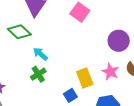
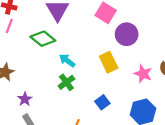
purple circle: (119, 41) -> (127, 34), moved
yellow rectangle: (85, 78) -> (109, 62), moved

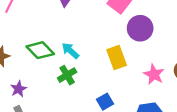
green diamond: (43, 39) -> (40, 50), moved

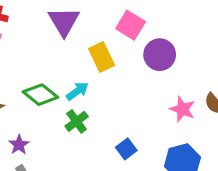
cyan arrow: (70, 51) -> (77, 91), turned 108
yellow rectangle: (117, 57) -> (102, 57), moved

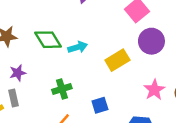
yellow rectangle: (102, 57) -> (117, 60), moved, turned 65
green cross: (77, 121) -> (62, 89), moved

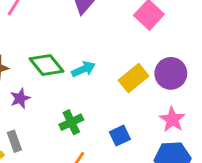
purple circle: (151, 41) -> (171, 73), moved
purple star: (18, 73) -> (20, 98), moved
pink star: (154, 90) -> (172, 119), moved

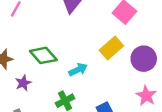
cyan arrow: (83, 69) -> (78, 70), moved
yellow rectangle: (134, 78) -> (111, 48), moved

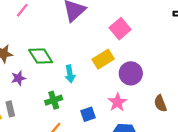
cyan arrow: (78, 70) -> (70, 74), turned 98
pink star: (146, 96) -> (117, 102), moved

